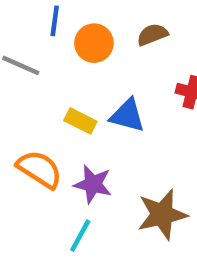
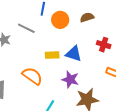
yellow rectangle: (80, 121) -> (52, 55), turned -32
purple star: (93, 184) -> (70, 79), moved

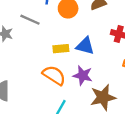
orange semicircle: (32, 76) -> (54, 75), moved

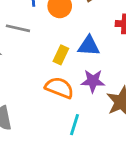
yellow rectangle: (61, 49) -> (61, 55), turned -49

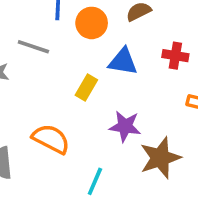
blue triangle: (89, 46) -> (123, 62), moved
orange semicircle: (59, 88) -> (51, 139), moved

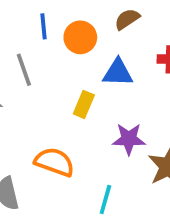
gray line: (33, 47) -> (24, 70), turned 60

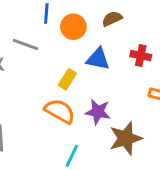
gray line: (24, 70) -> (25, 45), turned -60
orange semicircle: (54, 162) -> (60, 111), moved

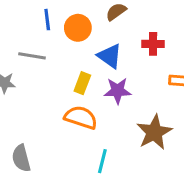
blue triangle: (98, 59) -> (110, 56), turned 35
purple star: (98, 112) -> (118, 91), moved

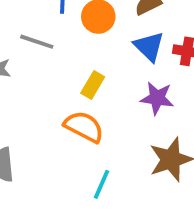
blue triangle: (110, 56) -> (149, 47), moved
purple star: (118, 91) -> (157, 98), moved

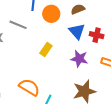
orange semicircle: (84, 127) -> (29, 87), moved

